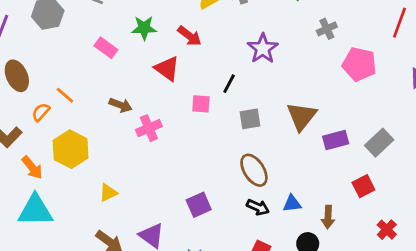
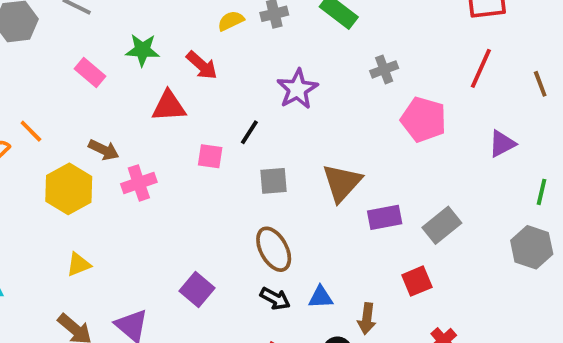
red triangle: (167, 69) -> (169, 106), turned -44
yellow hexagon: (71, 149) -> (69, 189), moved
purple square: (199, 205) -> (197, 289), turned -30

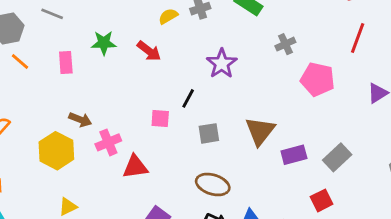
pink rectangle: (90, 72) -> (66, 62), turned 50
red triangle: (169, 106) -> (135, 167), moved
orange line: (31, 131) -> (20, 62), moved
brown ellipse: (274, 249) -> (213, 185), turned -40

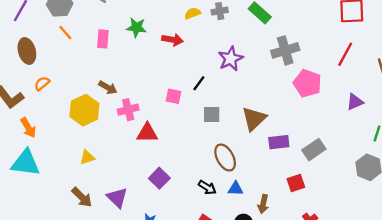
gray cross: (285, 44) -> (285, 50), size x1.6
red arrow: (149, 51) -> (172, 40), turned -36
brown ellipse: (213, 185) -> (225, 158), moved, turned 36

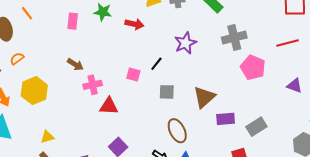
orange line: (65, 33) -> (27, 13), moved
red line: (345, 54) -> (288, 43), turned 45
purple triangle: (355, 102) -> (295, 86), turned 42
yellow hexagon: (84, 110) -> (34, 91), moved
yellow triangle: (87, 157) -> (47, 137), moved

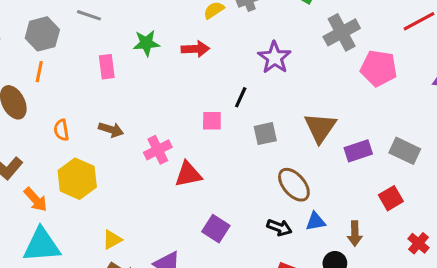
orange line: (27, 13) -> (39, 72), turned 64
orange semicircle: (17, 59) -> (61, 130), moved, turned -48
brown arrow: (75, 64) -> (111, 130), moved
gray rectangle: (256, 127) -> (405, 151), turned 72

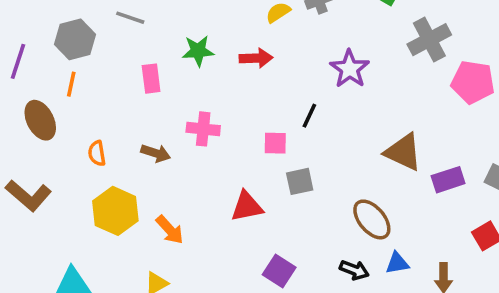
brown triangle: (320, 128) -> (403, 152), turned -40
gray square: (265, 134) -> (300, 181), moved
pink cross: (158, 150) -> (203, 129), moved, turned 32
orange arrow: (36, 200) -> (170, 230), moved

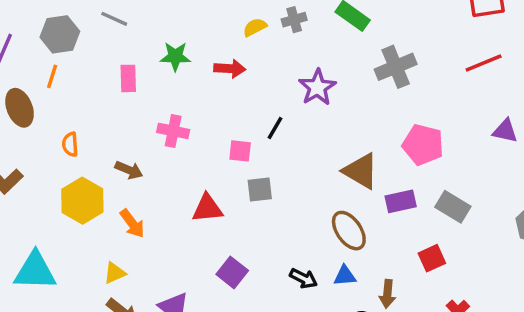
pink pentagon: (473, 82) -> (423, 145), moved
brown arrow: (156, 153) -> (129, 170), moved
brown ellipse: (372, 219) -> (349, 231), moved

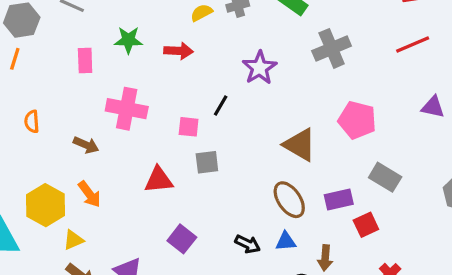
pink cross: (173, 131) -> (127, 109), size x1.4
yellow hexagon: (82, 201) -> (46, 205), moved
purple rectangle: (401, 201) -> (339, 200), moved

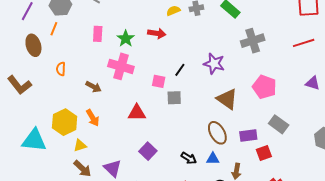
green star: (128, 40) -> (126, 39), moved, turned 30
purple star: (260, 68) -> (214, 64), moved, turned -30
gray square: (207, 162) -> (174, 98), moved

